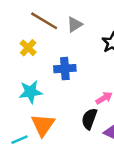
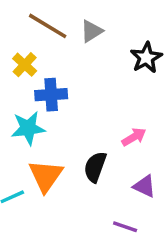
blue cross: (65, 69) -> (51, 95), moved
black semicircle: (89, 119) -> (95, 167), moved

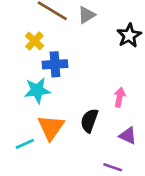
pink arrow: (134, 137) -> (119, 97), turned -48

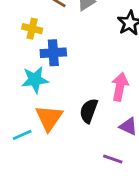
yellow cross: (34, 41) -> (32, 29), turned -30
pink arrow: (119, 97) -> (120, 87), size x1.4

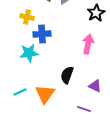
pink arrow: (120, 87) -> (88, 44), moved
orange triangle: (49, 118) -> (45, 94), moved

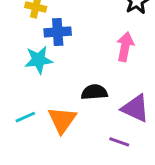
black semicircle: (67, 75) -> (94, 92), turned 66
purple triangle: (95, 86) -> (135, 108), size x1.5

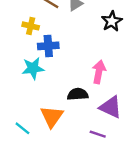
pink arrow: (125, 47) -> (99, 72), moved
cyan line: (25, 117) -> (22, 128), moved, turned 63

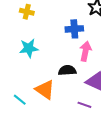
blue cross: (48, 46) -> (74, 29), moved
orange triangle: (52, 117) -> (45, 90), turned -30

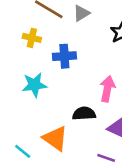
blue cross: (74, 29) -> (64, 56), moved

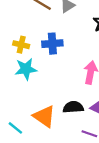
yellow cross: (32, 38) -> (21, 45), moved
black semicircle: (84, 114) -> (73, 107), moved

